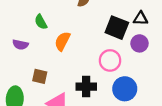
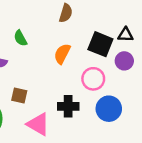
orange semicircle: (62, 41) -> (62, 54), moved

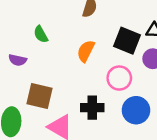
brown square: (19, 96) -> (39, 96), size x1.5

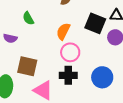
pink circle: (119, 78) -> (70, 52), moved

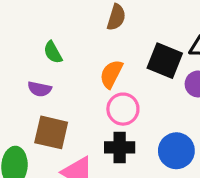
purple semicircle: (10, 38) -> (40, 89), moved

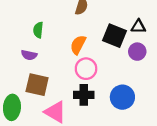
green semicircle: (53, 52) -> (38, 30), turned 35

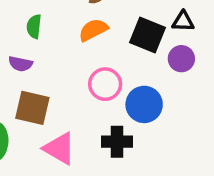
orange semicircle: (78, 45) -> (93, 30), moved, turned 36
black cross: (84, 95) -> (117, 142), moved
blue circle: (122, 97) -> (144, 104), moved

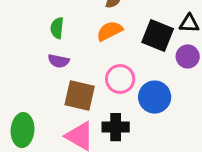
purple semicircle: (20, 64) -> (59, 61), moved
brown square: (32, 108) -> (80, 96), moved
black cross: (117, 142) -> (116, 127), moved

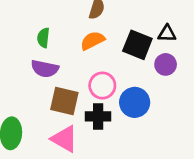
purple semicircle: (59, 61) -> (45, 69), size x1.4
black cross: (116, 127) -> (98, 116), moved

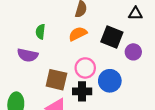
black triangle: (167, 34) -> (135, 14), moved
purple semicircle: (45, 69) -> (28, 55), moved

